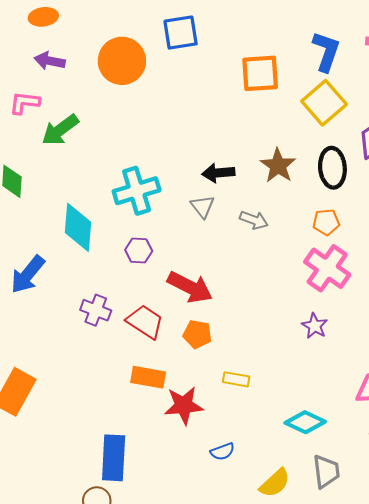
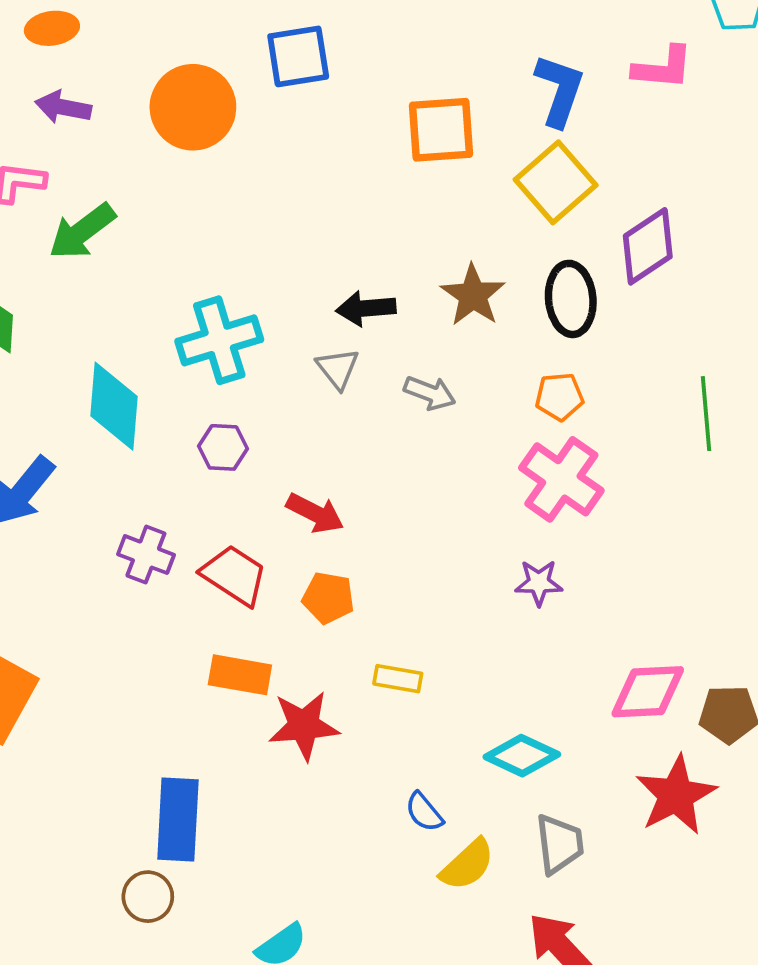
red arrow: (190, 287) -> (315, 513), size x0.7
purple star: (315, 326) -> (539, 583), turned -30
blue semicircle: (222, 452) -> (424, 812), moved, turned 70

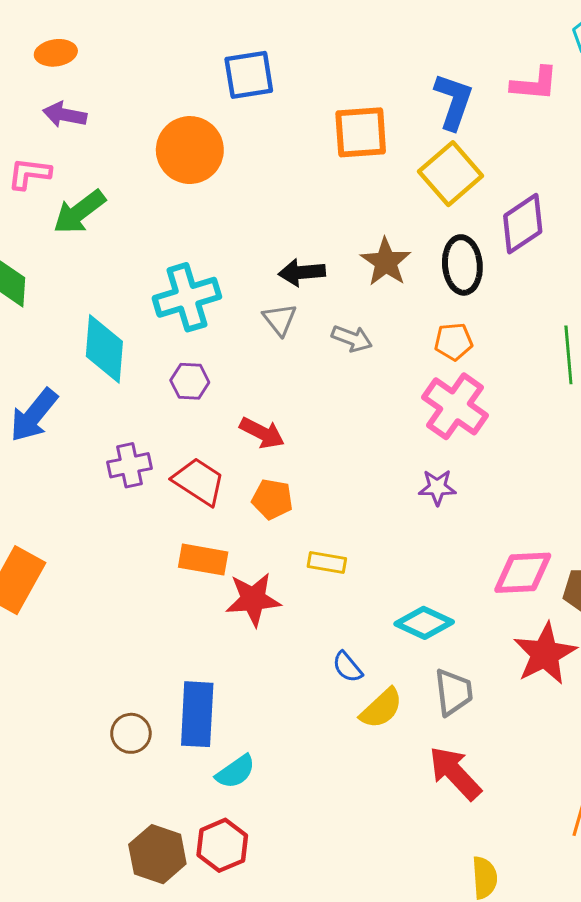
orange circle: (193, 107) -> (190, 150), moved
purple cross: (146, 555) -> (129, 465), turned -33
blue rectangle: (178, 820) -> (197, 714), moved

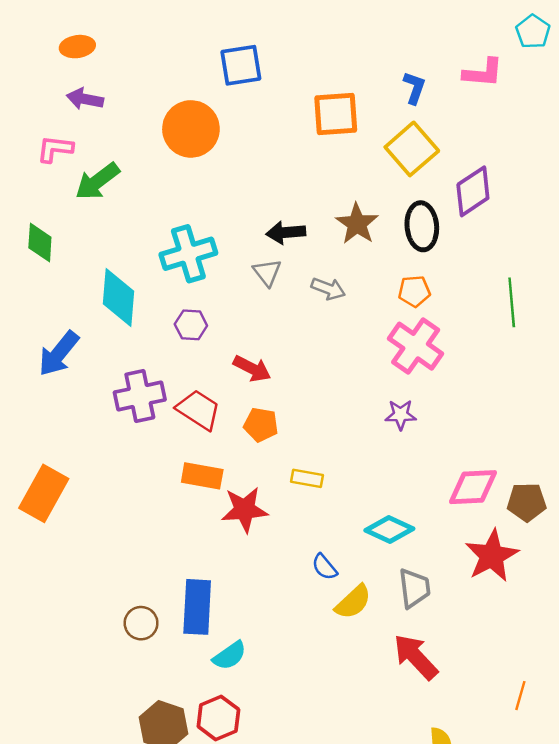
blue L-shape: (454, 101) -> (414, 88), size x0.7
purple cross: (129, 465) -> (140, 396), size x1.4

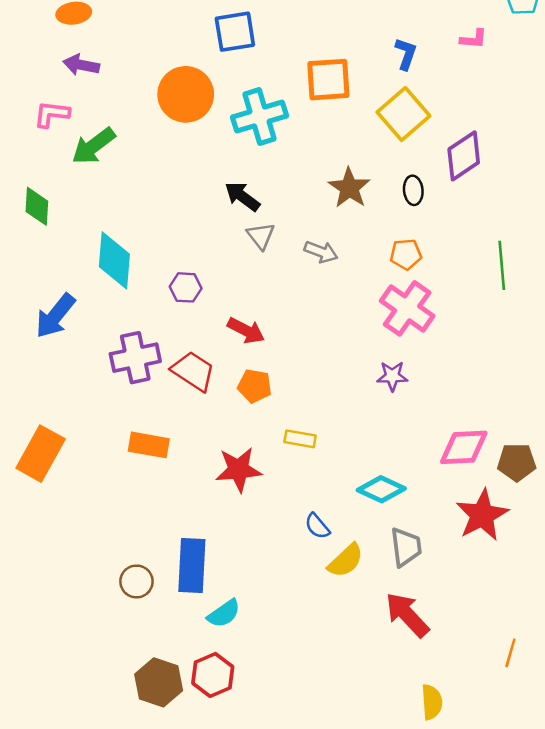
pink L-shape: (483, 73) -> (474, 39), size x0.7
black ellipse: (422, 226) -> (413, 190), size x0.6
black arrow: (286, 233) -> (242, 196), moved, turned 42
cyan cross: (188, 254) -> (259, 117), moved
orange rectangle: (202, 476) -> (149, 445), moved

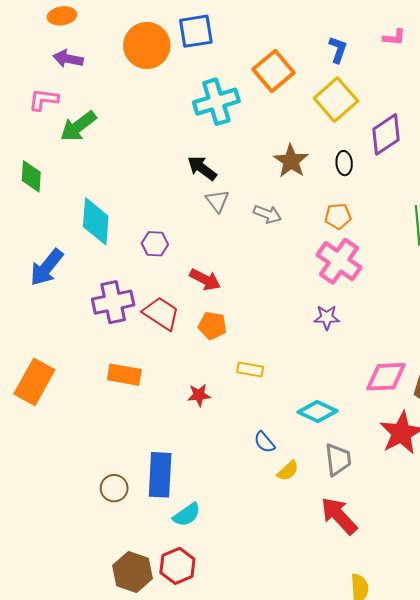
orange square: (328, 80) -> (274, 71), turned -36
orange circle: (186, 94) -> (147, 45), moved
red star: (239, 470) -> (199, 395), size x0.6
yellow semicircle: (346, 561) -> (288, 471), size x0.7

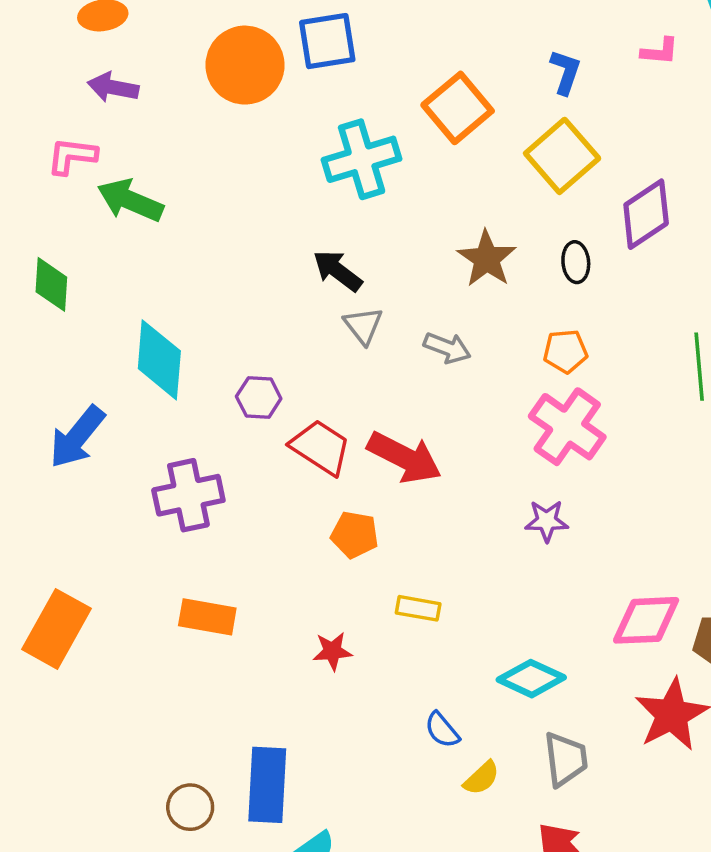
green arrow: (78, 126) -> (130, 200), turned 60
red arrow: (205, 280) -> (404, 458), moved, size x1.4
red trapezoid: (161, 313) -> (320, 447), moved

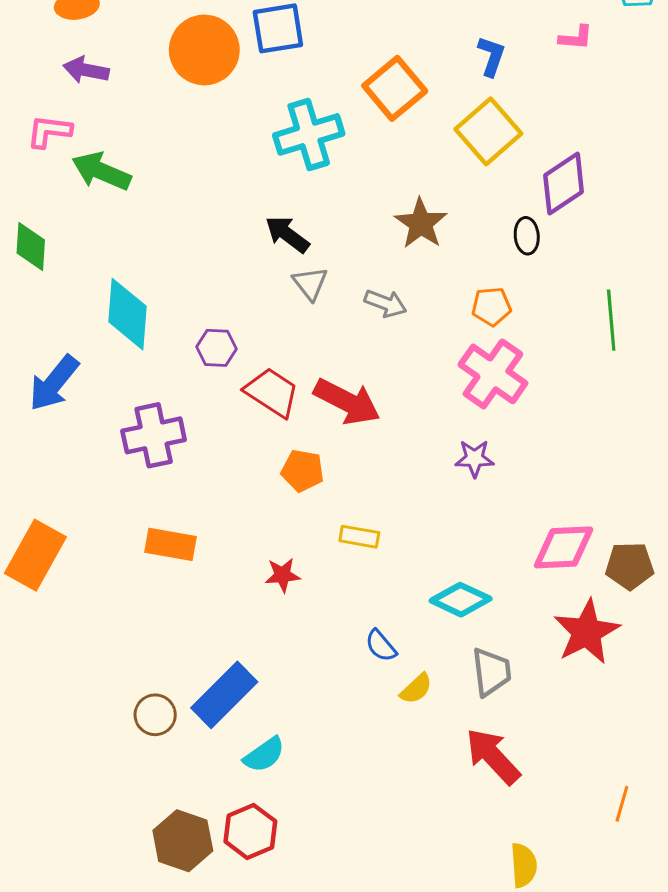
black ellipse: (576, 262) -> (527, 236), moved
blue rectangle: (267, 785) -> (224, 695), turned 42

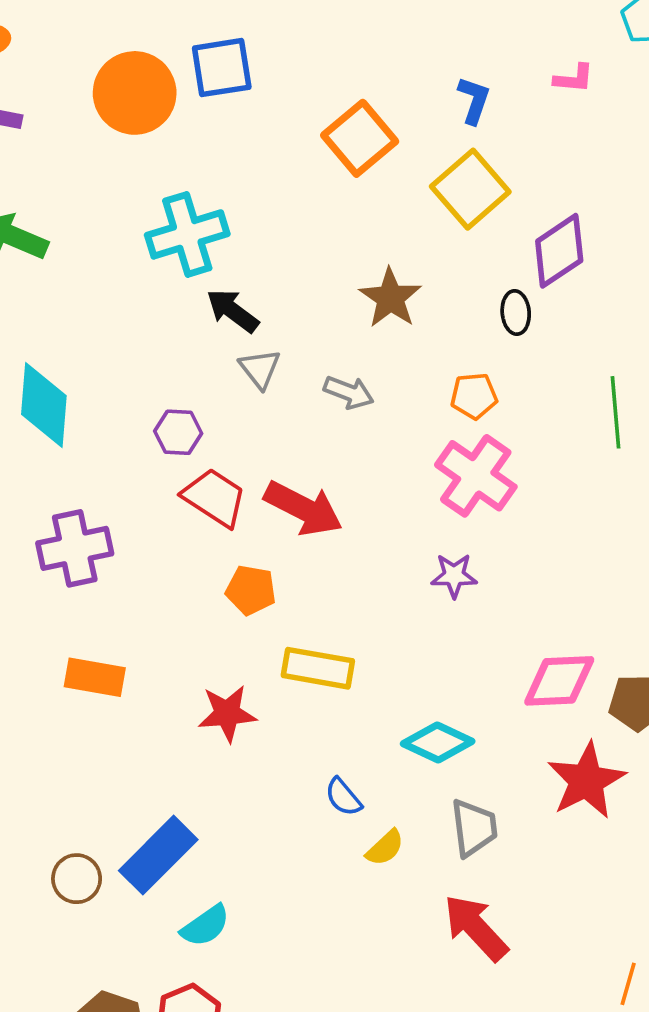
cyan cross: (309, 134) -> (187, 234), moved
purple hexagon: (217, 348) -> (178, 432), moved
yellow rectangle: (359, 537) -> (318, 668), size x1.5
red star: (283, 575) -> (227, 714), size x1.4

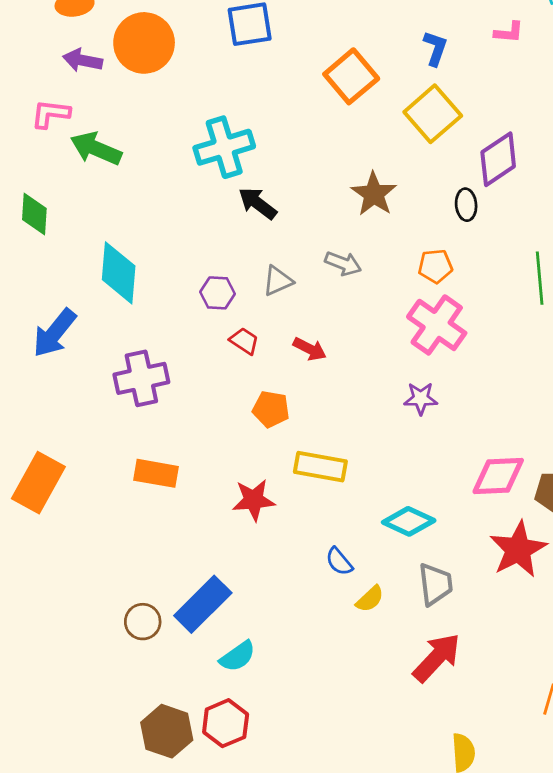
orange circle: (135, 93) -> (144, 43), moved
gray triangle: (260, 369) -> (278, 281), moved, turned 44
red trapezoid: (214, 498) -> (244, 341), size x0.6
red arrow: (303, 508) -> (310, 349), size x0.6
red arrow: (476, 928) -> (437, 658), turned 86

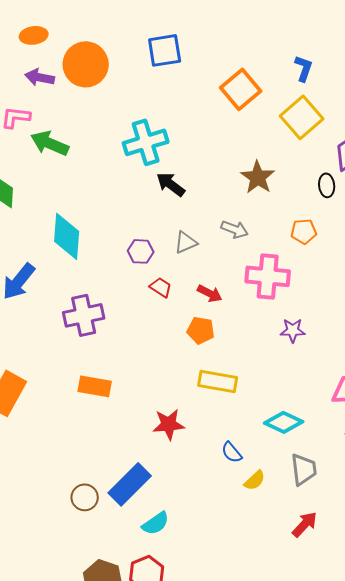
pink cross: (437, 325) -> (268, 276), moved, turned -30
orange pentagon: (271, 409) -> (201, 330), moved
red star: (254, 500) -> (169, 424), moved
red arrow: (437, 658) -> (305, 524), size x0.7

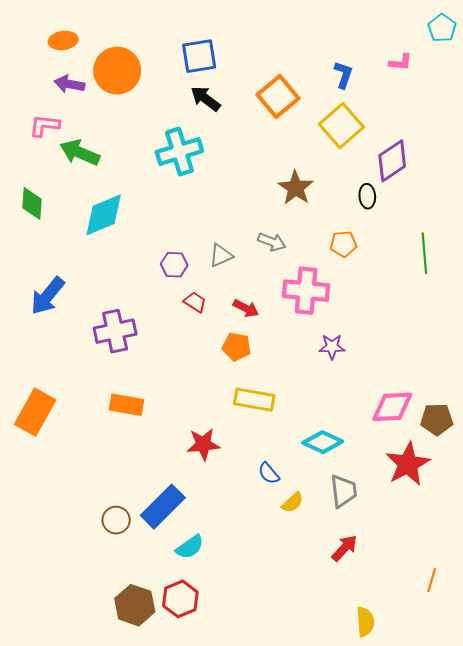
black arrow: (171, 184) -> (205, 99), moved
cyan diamond: (67, 236) -> (104, 215), moved, turned 63

